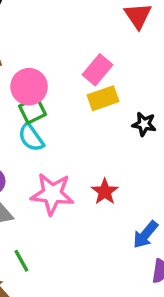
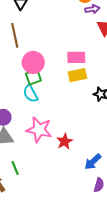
pink rectangle: (98, 70) -> (76, 57), turned 42
red star: (105, 192) -> (65, 141), moved

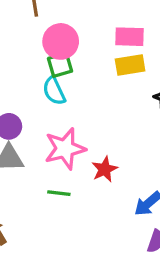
pink star: (39, 130) -> (65, 149), turned -30
green line: (15, 168) -> (59, 193), moved, turned -64

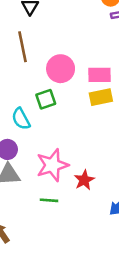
pink circle: (61, 41) -> (61, 69), moved
cyan semicircle: (54, 91) -> (21, 119), moved

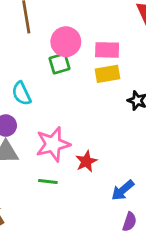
green square: (46, 99) -> (59, 64), moved

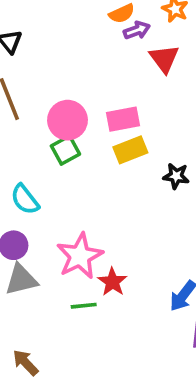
red star: (86, 161) -> (112, 282), moved

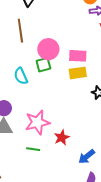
cyan semicircle: (25, 199) -> (21, 76), moved
red star: (112, 282) -> (62, 137), moved

